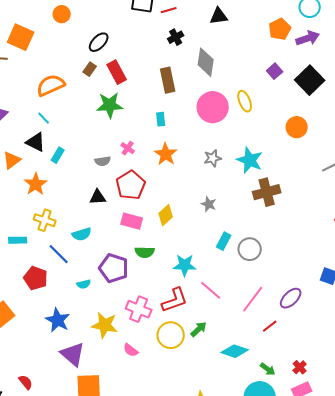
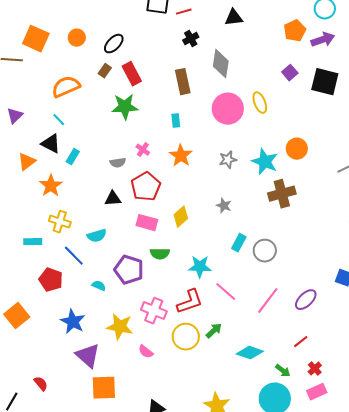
orange circle: (62, 14) -> (77, 38), moved
black square: (310, 80) -> (325, 82), turned -32
orange circle: (297, 127) -> (297, 149), moved
cyan semicircle: (84, 284) -> (99, 286), turned -144
red line: (270, 326) -> (301, 342), moved

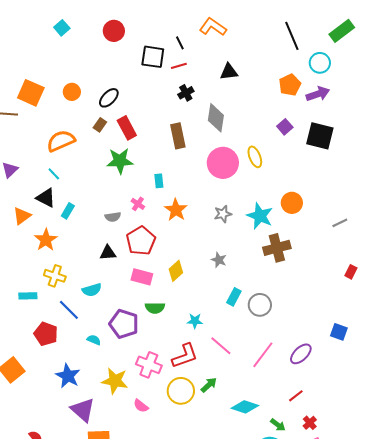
cyan rectangle: (176, 121) -> (159, 181), moved
cyan star: (200, 267) -> (195, 321), size x0.7

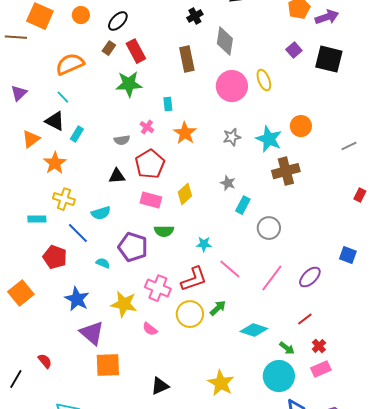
cyan rectangle: (234, 297) -> (243, 205), moved

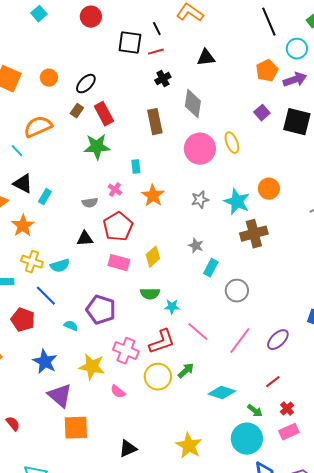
cyan line: (63, 97) -> (17, 151), moved
cyan semicircle: (101, 213) -> (60, 266), moved
green semicircle: (164, 231) -> (150, 294), moved

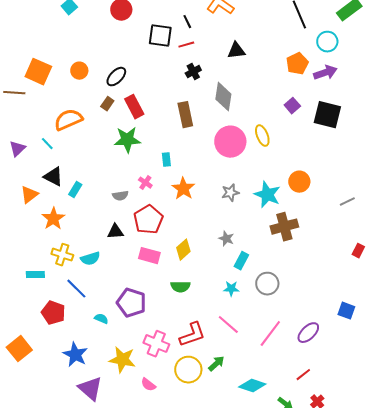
cyan star: (172, 307) -> (231, 289), moved

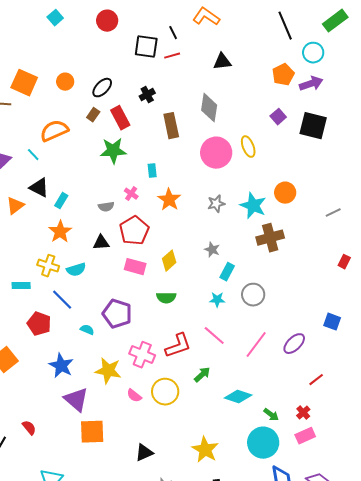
black cross: (193, 72) -> (147, 95), moved
orange star: (53, 219) -> (60, 232), moved
yellow circle: (188, 370) -> (165, 392), moved
red line: (303, 375) -> (316, 380), moved

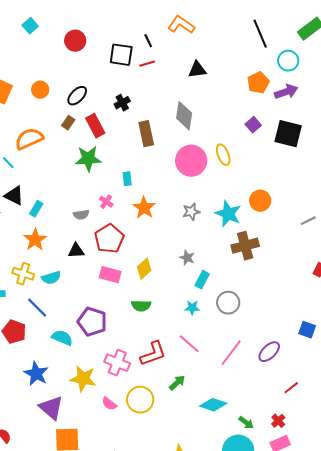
red circle: (107, 21) -> (75, 41), moved
cyan semicircle: (87, 330) -> (62, 338), size x1.5

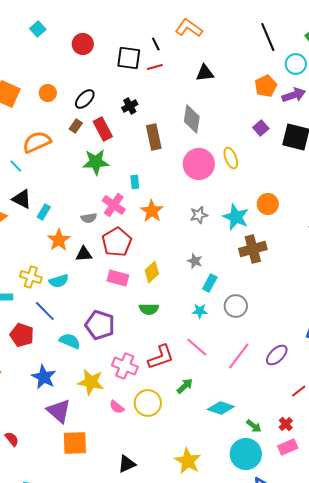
pink cross: (106, 202) -> (114, 205), size x1.6
orange star: (35, 240) -> (59, 240), moved

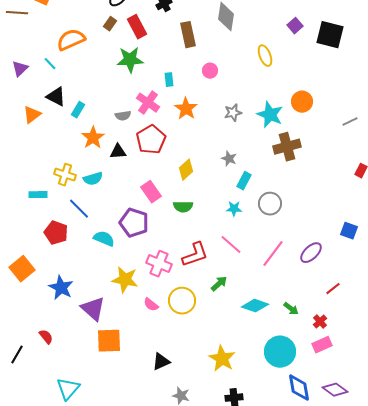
pink circle: (199, 164) -> (210, 71), moved, size x0.5
pink rectangle: (118, 278) -> (151, 192), moved, turned 40
blue star: (44, 377) -> (61, 288), moved
green arrow: (254, 426) -> (291, 309), moved

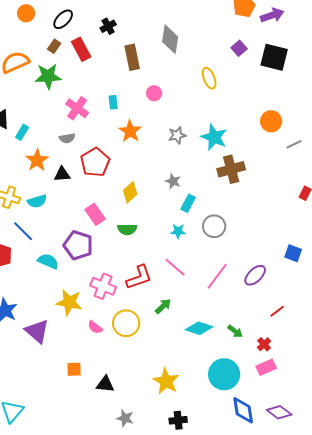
green star: (130, 60) -> (48, 76), moved
orange circle: (302, 102) -> (271, 121), moved
pink cross: (148, 103) -> (77, 108), moved
orange square: (109, 341) -> (74, 369), moved, size x0.6
black triangle: (161, 362) -> (105, 384), turned 30

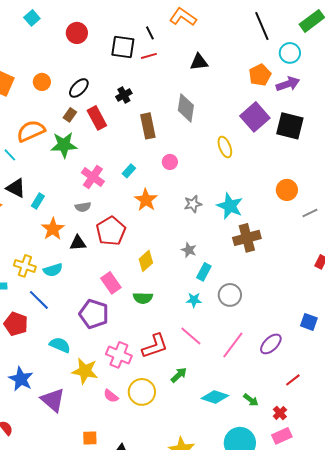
purple square: (239, 48) -> (255, 117), size x1.8
cyan rectangle: (113, 102) -> (129, 171), turned 48
cyan semicircle: (48, 261) -> (60, 345), moved

